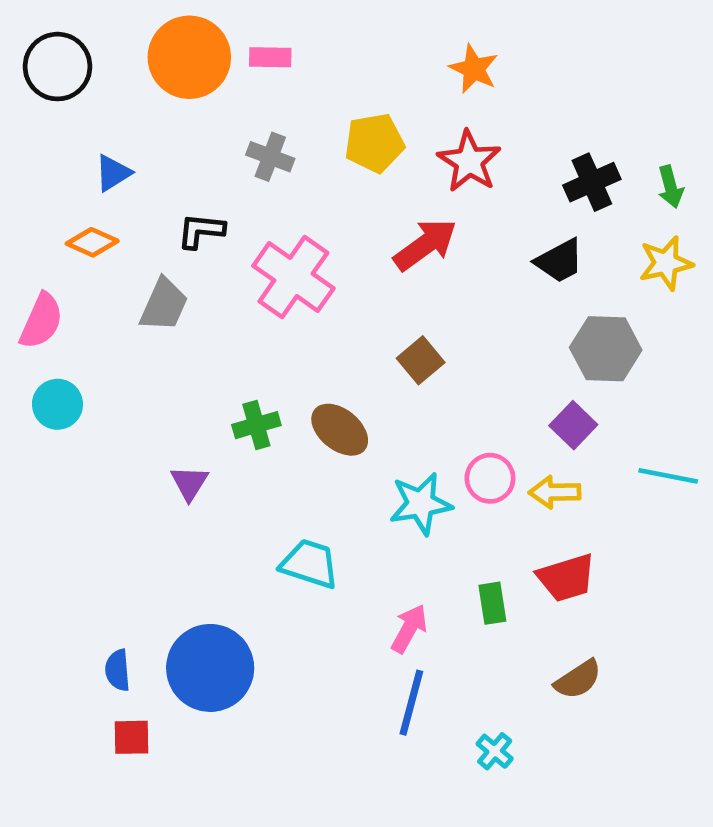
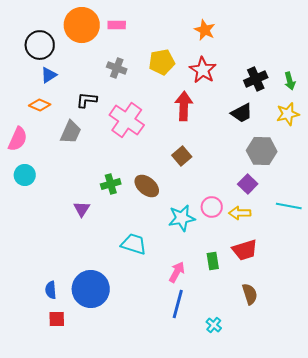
black circle: (57, 67) -> (40, 45), moved
red arrow: (425, 245) -> (184, 106), turned -52
brown semicircle: (578, 680) -> (250, 294), turned -75

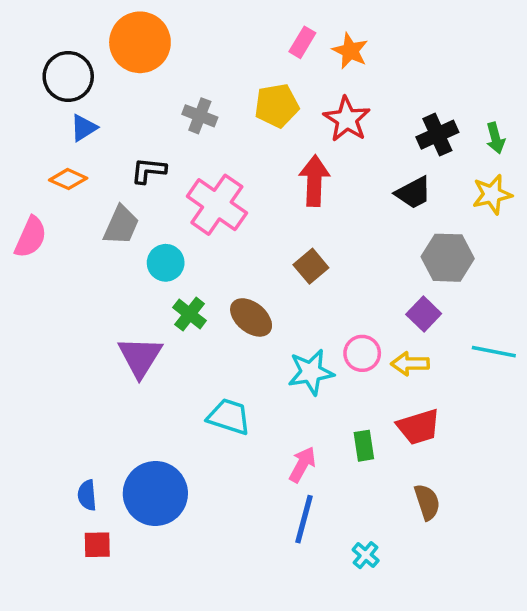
pink rectangle: (117, 25) -> (302, 42), moved, turned -60
cyan circle: (25, 175) -> (166, 263), moved
green cross: (111, 184) -> (190, 314), turned -36
purple triangle: (82, 209) -> (140, 357), size x1.6

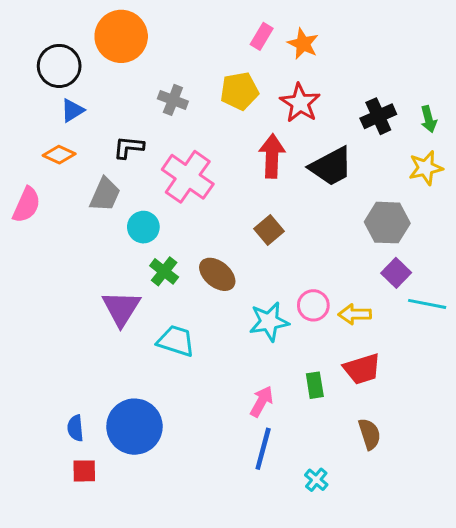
black trapezoid: (413, 193) -> (331, 166), moved, size x1.4
purple square: (424, 314) -> (396, 273), moved
cyan trapezoid: (229, 417) -> (176, 341), moved

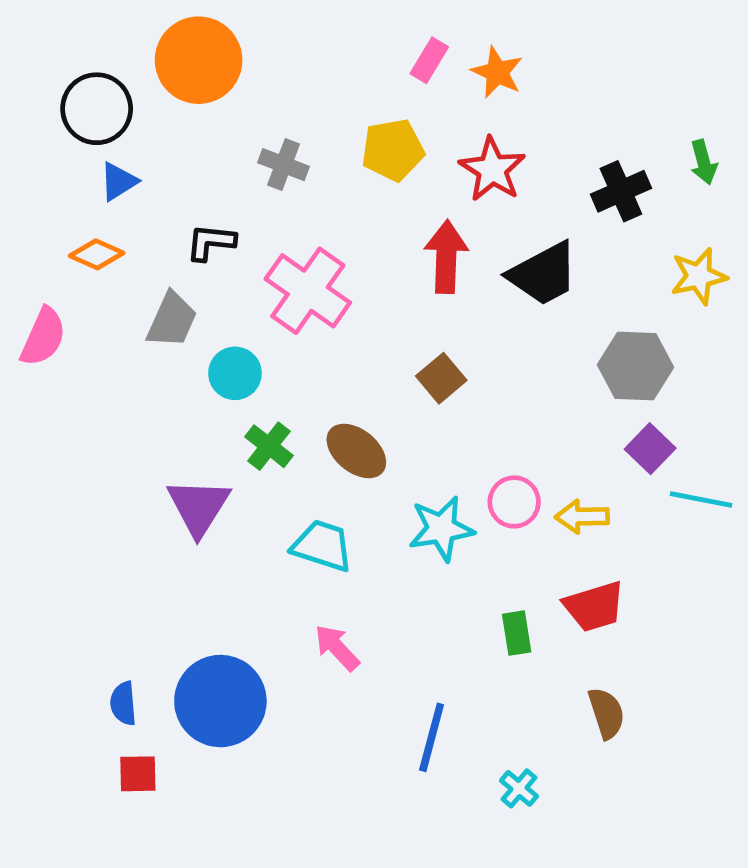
green arrow: (429, 119) -> (703, 162), moved
cyan trapezoid: (176, 341) -> (322, 546), moved
pink arrow: (262, 401) -> (337, 648), moved, turned -72

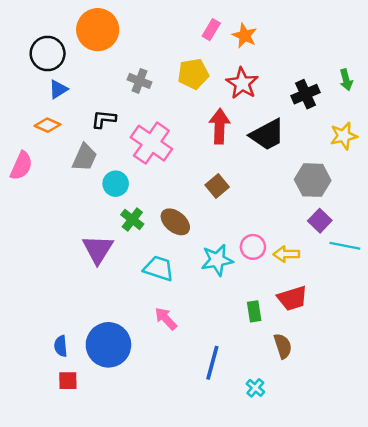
brown semicircle: (606, 713) -> (283, 346), moved

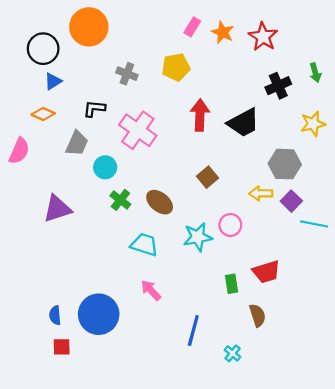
red star: (242, 83) -> (263, 37), moved
brown square: (217, 186) -> (207, 177), moved
purple triangle: (98, 249) -> (57, 209), moved, turned 40
yellow arrow: (286, 254) -> (261, 193), moved

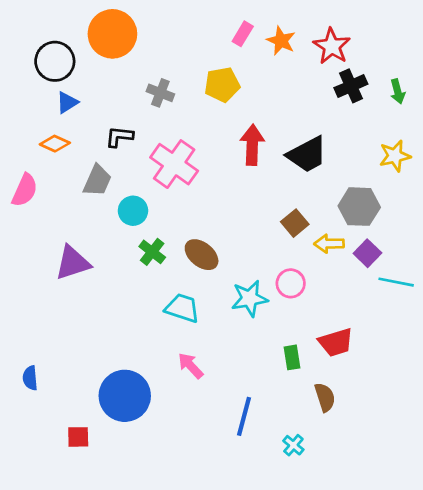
black cross: (278, 86) -> (351, 86), moved
brown square: (207, 177) -> (295, 223), moved
blue semicircle: (55, 315) -> (30, 378), moved

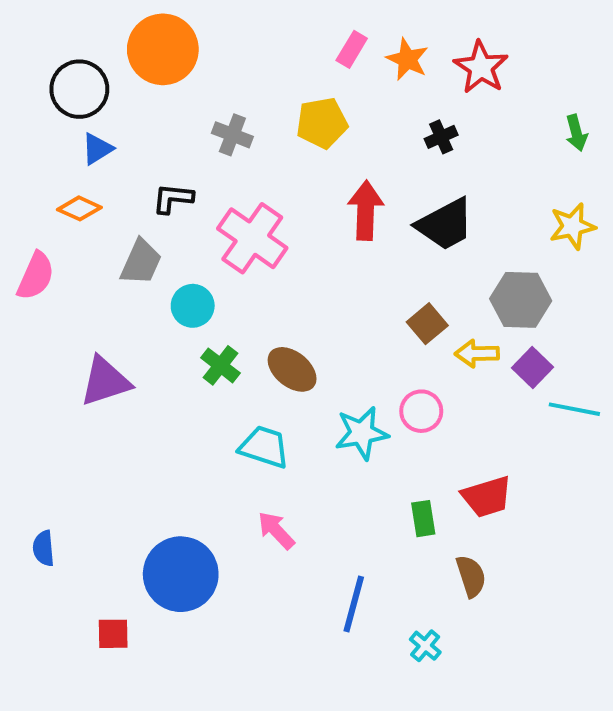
black cross: (351, 86) -> (441, 137), moved, size x0.7

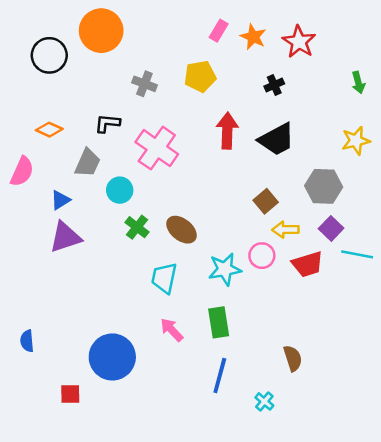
blue triangle: (97, 149) -> (60, 200), moved
yellow arrow: (477, 354) -> (285, 230), moved
cyan trapezoid: (264, 447) -> (164, 278), turned -96
red trapezoid: (487, 497) -> (308, 264), moved
green rectangle: (423, 519) -> (219, 322), moved, size x1.4

